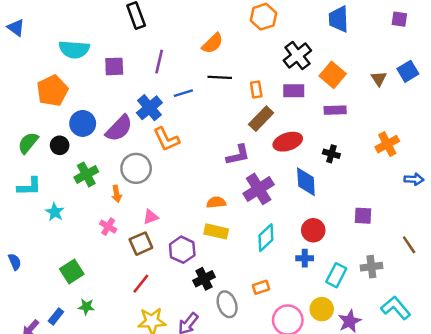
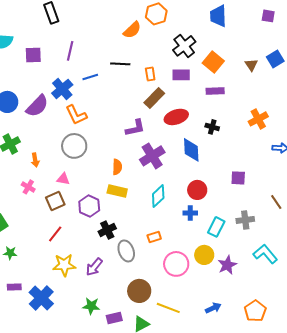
orange semicircle: (213, 43) -> (132, 30), moved
gray circle: (136, 168) -> (74, 146), moved
orange semicircle: (216, 202) -> (117, 167), turned 98
pink triangle: (151, 217) -> (63, 179), turned 32

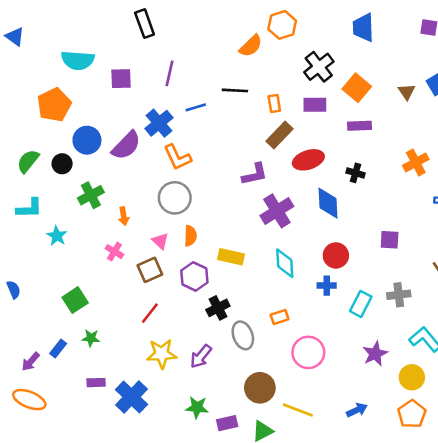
orange semicircle: (117, 167) -> (190, 236), moved
pink triangle: (63, 179) -> (160, 241), turned 32
cyan diamond: (158, 196) -> (285, 263), turned -50
yellow circle: (204, 255) -> (412, 377), moved

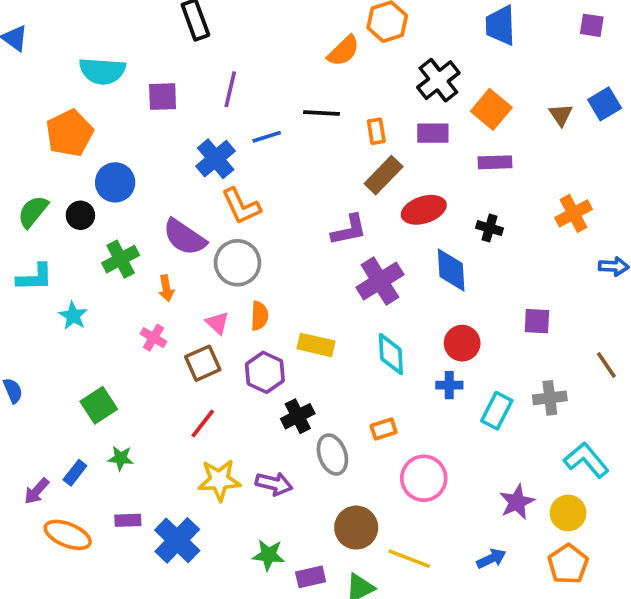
purple semicircle: (126, 145) -> (185, 237), moved, turned 80
purple star: (375, 354) -> (517, 502), moved
purple arrow: (201, 356) -> (274, 484), turned -115
orange ellipse: (29, 400) -> (68, 535), moved

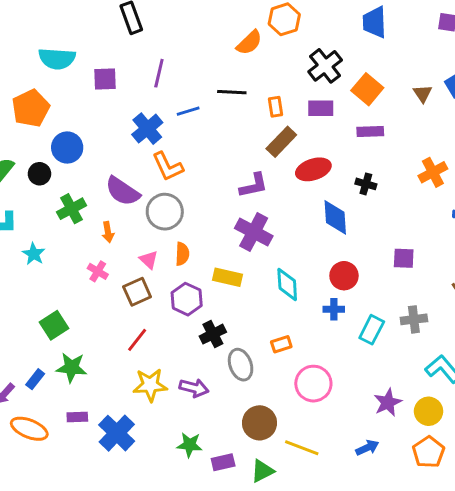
purple cross: (380, 281) -> (254, 232), moved, turned -30
green star: (121, 458) -> (72, 368), size x1.5

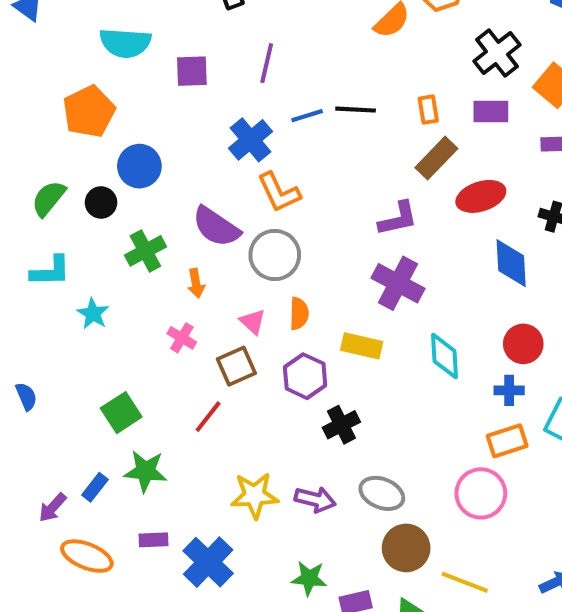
black line: (232, 92) -> (356, 110), moved
red line: (137, 340) -> (208, 417), moved
orange rectangle: (281, 344) -> (507, 441), moved, size x1.4
gray ellipse: (241, 365) -> (382, 493), moved, turned -48

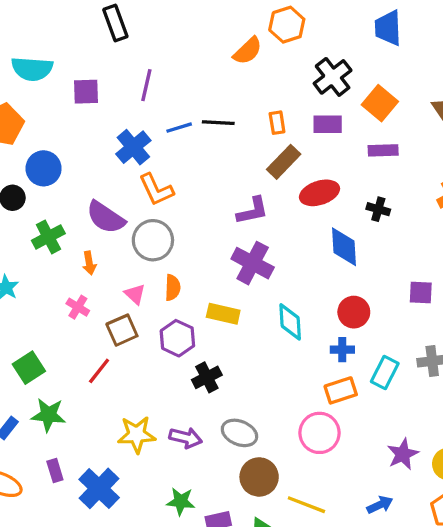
purple rectangle: (154, 540) -> (55, 470), turned 75

